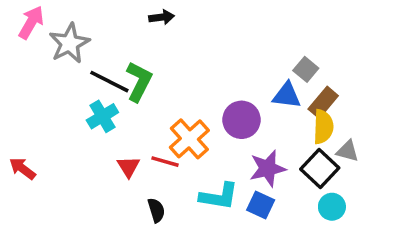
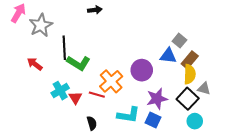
black line: (109, 82) -> (64, 48), turned 60
green L-shape: (139, 82) -> (79, 63), moved, turned 95
cyan cross: (102, 116) -> (60, 91), moved
red arrow: (22, 168) -> (35, 64), moved

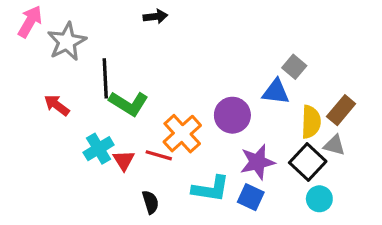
brown rectangle: (190, 60) -> (341, 110), moved

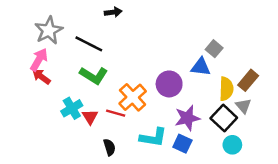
pink arrow: (30, 22) -> (39, 60), moved
black line: (105, 78) -> (89, 44), moved, turned -60
gray triangle: (334, 145) -> (243, 106), turned 35

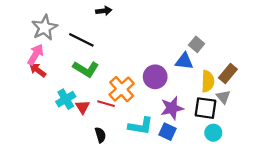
black square: (224, 118) -> (205, 108), turned -35

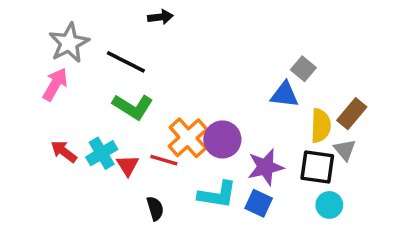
red arrow: (38, 70) -> (64, 152), moved
purple circle: (155, 77) -> (222, 139), moved

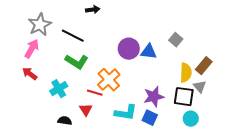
blue triangle: (284, 95) -> (149, 52), moved
purple circle: (222, 139) -> (129, 49), moved
red arrow: (64, 152) -> (30, 74), moved
red triangle: (128, 165) -> (86, 110), moved
black semicircle: (155, 208) -> (65, 121), moved, turned -64

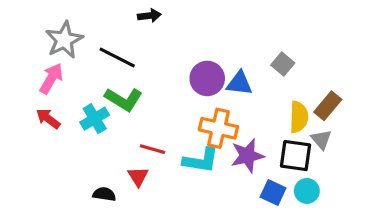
orange cross: (109, 80) -> (218, 128), moved, turned -35
cyan cross: (59, 89) -> (95, 119), moved
cyan L-shape: (126, 113) -> (201, 160), moved
blue square: (150, 118) -> (273, 193), moved

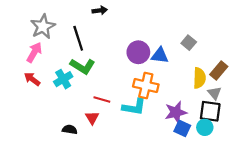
black line: (117, 58) -> (78, 38), turned 45
purple star: (247, 156) -> (176, 112), moved
black square: (296, 156) -> (210, 111), moved

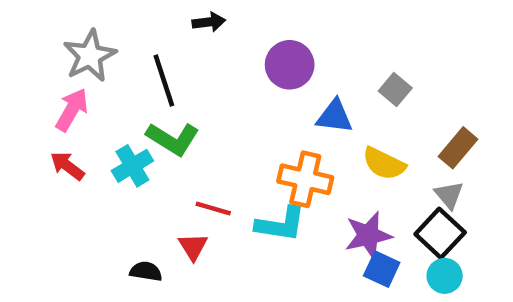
purple circle: (138, 52) -> (290, 65), moved
yellow semicircle: (199, 78) -> (384, 164), moved, turned 114
black square: (210, 111) -> (440, 233), turned 35
cyan circle: (205, 127) -> (445, 276), moved

